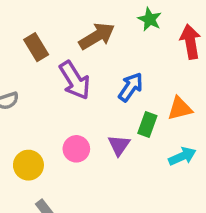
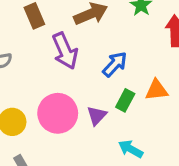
pink circle: (76, 149) -> (58, 113), size x1.6
cyan arrow: (182, 156) -> (131, 149), moved, turned -135

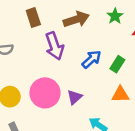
orange triangle: (157, 90) -> (120, 94), moved
green rectangle: (125, 100) -> (117, 64), moved

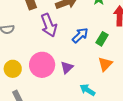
orange triangle: (120, 94) -> (105, 64), turned -42

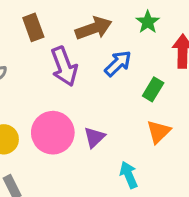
blue arrow: (80, 35) -> (118, 63), moved
cyan arrow: (87, 90) -> (129, 175), turned 35

